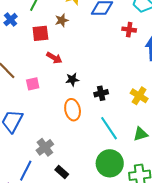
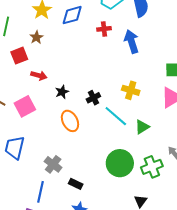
pink square: (33, 84) -> (25, 106), size x1.5
cyan line: (109, 128) -> (116, 116), moved

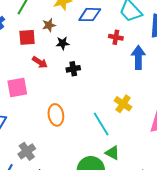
black star: (62, 92) -> (63, 43), moved
black cross: (93, 98) -> (73, 69), moved
green triangle: (142, 127) -> (112, 153), moved, turned 42

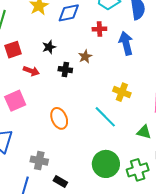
brown star: (49, 25) -> (85, 57), moved
black cross: (73, 69) -> (65, 70), turned 32
gray cross: (27, 151) -> (39, 161), turned -30
green triangle: (112, 153) -> (144, 132), moved

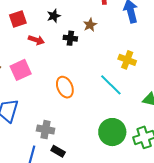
black rectangle: (60, 182) -> (58, 151), moved

